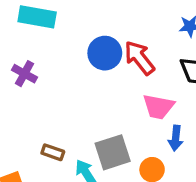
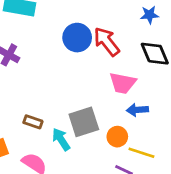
blue arrow: (176, 138) -> (137, 110), turned 80

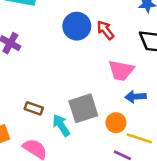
red arrow: (107, 42) -> (105, 30), size x0.7

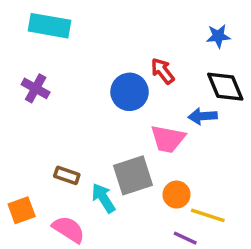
blue circle: (77, 26) -> (130, 92), moved
pink trapezoid: (121, 71) -> (168, 139), moved
blue arrow: (135, 97) -> (203, 116), moved

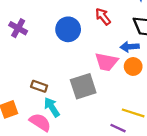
blue circle: (130, 92) -> (68, 29), moved
orange circle: (176, 195) -> (133, 66), moved
cyan arrow: (103, 198) -> (52, 107), moved

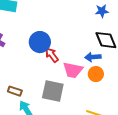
red arrow: (103, 17) -> (52, 55), moved
gray square: (83, 86) -> (53, 91), turned 30

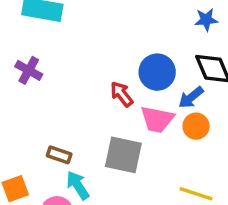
blue circle: (40, 42) -> (157, 72), moved
blue arrow: (93, 57) -> (191, 97), turned -35

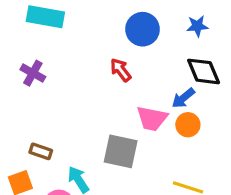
blue circle: (157, 72) -> (143, 29), moved
red arrow: (122, 94) -> (121, 70), moved
brown rectangle: (59, 155) -> (41, 151), moved

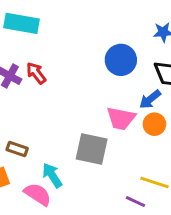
blue circle: (143, 29) -> (121, 60), moved
red arrow: (121, 70) -> (36, 73), moved

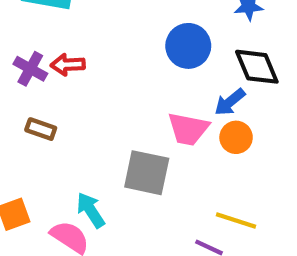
red arrow: (36, 73) -> (68, 65), turned -55
brown rectangle: (17, 149) -> (41, 129), moved

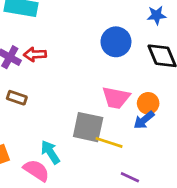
blue arrow: (230, 102) -> (144, 120), moved
yellow line: (236, 220) -> (109, 142), moved

